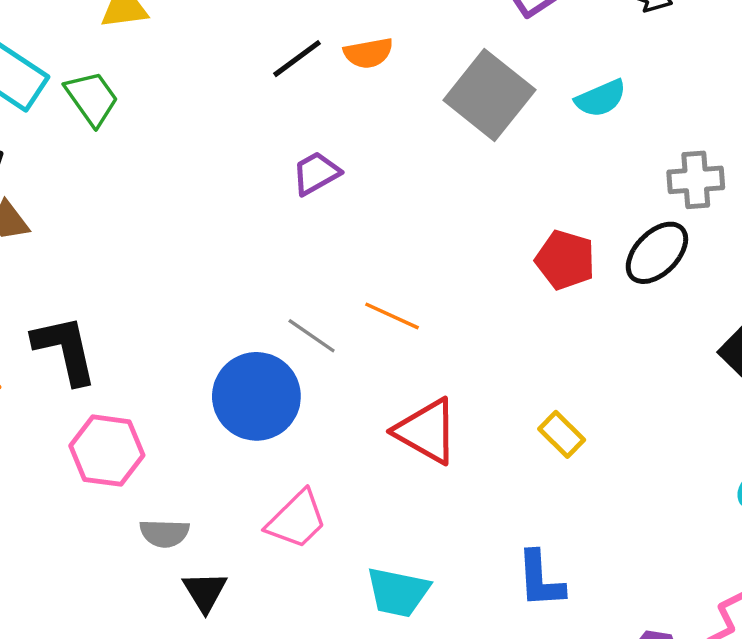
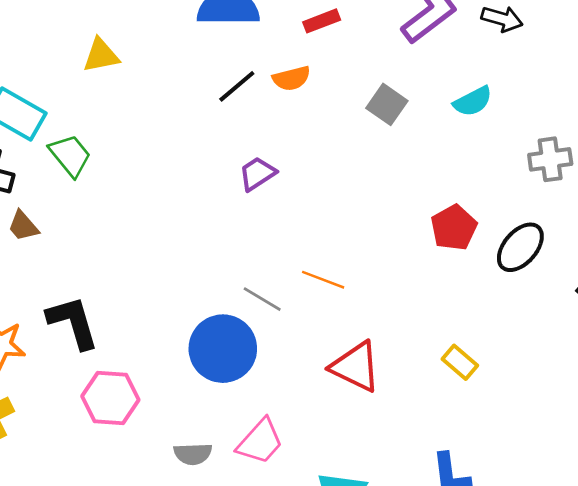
gray square: (489, 95) -> (387, 104), size x0.6
green trapezoid: (92, 98) -> (70, 155), moved
black ellipse: (657, 253) -> (520, 247), moved
red pentagon: (565, 260) -> (454, 228), turned 30
gray semicircle: (165, 533) -> (193, 454), moved

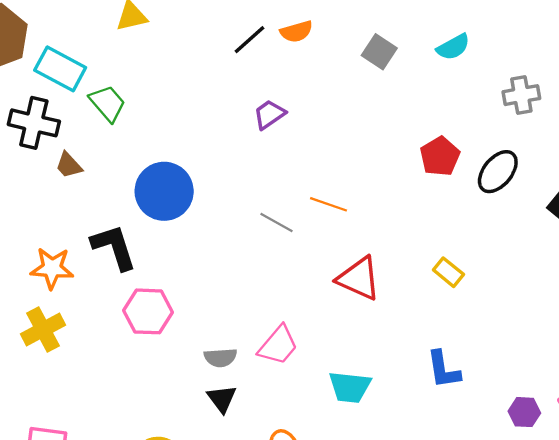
blue circle: (223, 349) -> (164, 191), moved

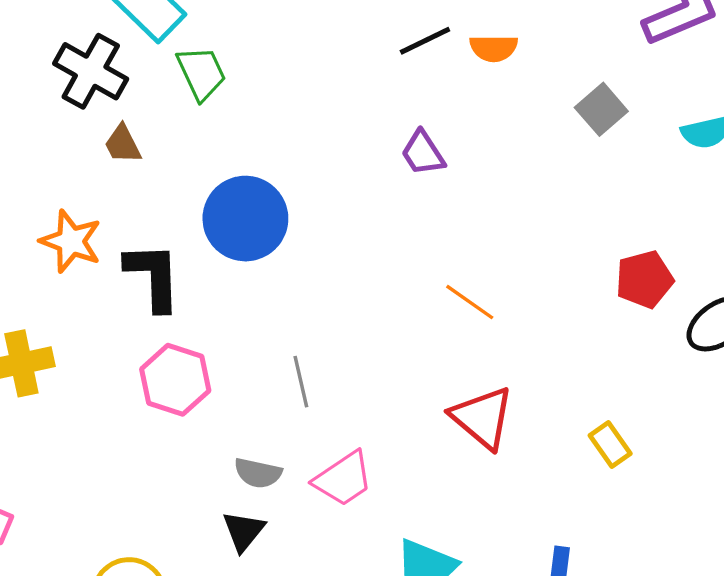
purple trapezoid: (269, 114) -> (423, 153), turned -104
gray line: (276, 222) -> (301, 382), moved, turned 32
orange star: (52, 268) -> (71, 241), moved

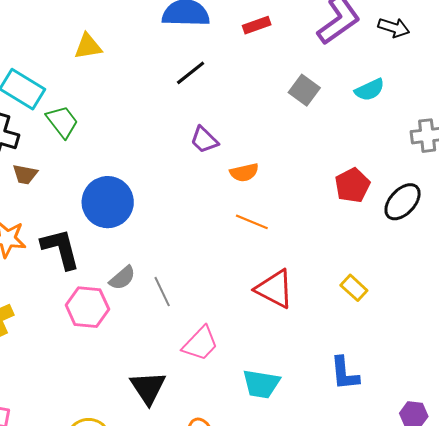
orange semicircle: (494, 48) -> (244, 172), moved
brown trapezoid: (123, 144) -> (25, 174), turned -40
gray semicircle: (258, 473) -> (122, 278), moved, turned -40
black triangle: (243, 531) -> (148, 388), size x1.4

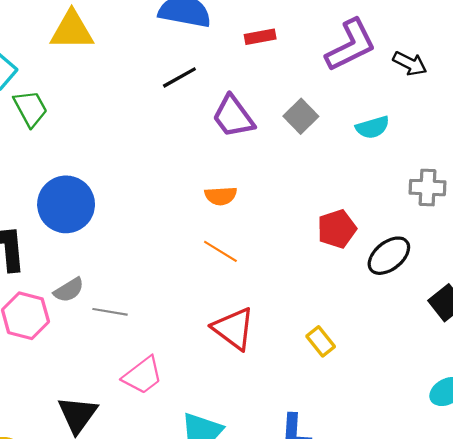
yellow triangle: (88, 46) -> (72, 30), size x1.4
purple trapezoid: (204, 140) -> (233, 117), moved, size x1.4
gray line: (162, 292) -> (110, 312), turned -64

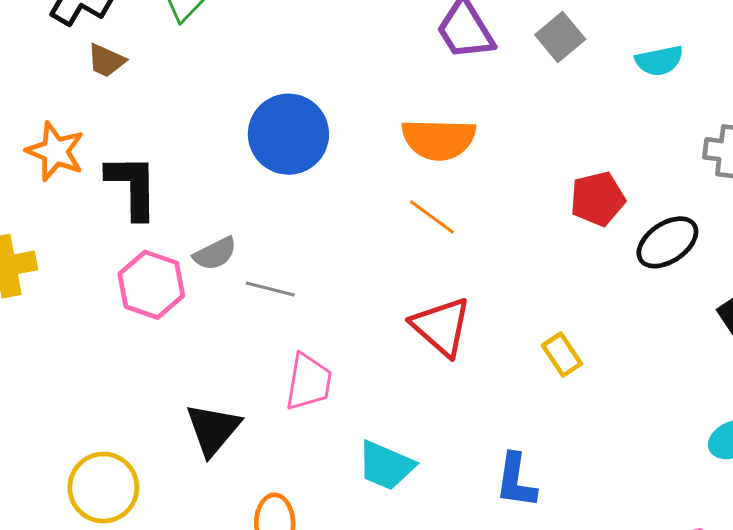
orange semicircle: (221, 196) -> (439, 139), size x1.6
blue circle: (66, 204) -> (288, 134), moved
pink trapezoid: (143, 375) -> (309, 382), turned -48

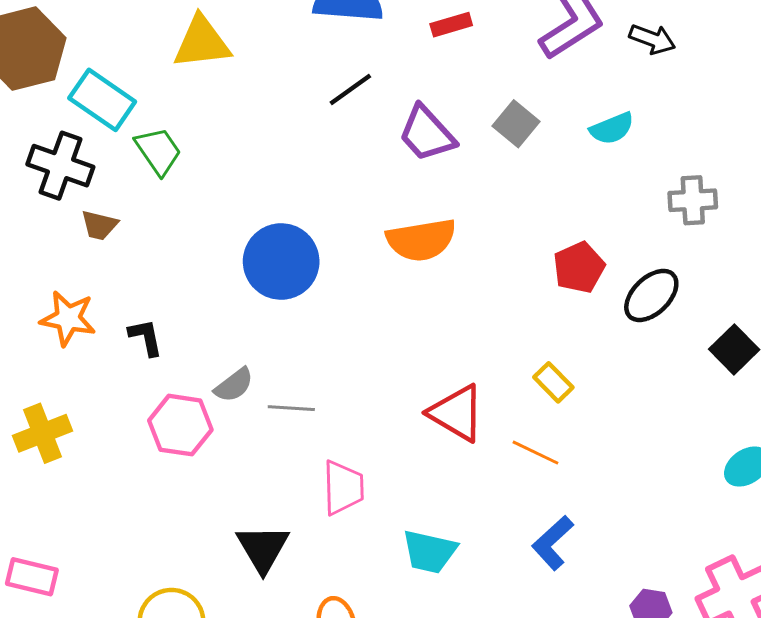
black L-shape: (132, 186) -> (146, 337), size x0.6
orange line: (432, 217) -> (535, 453), moved
yellow rectangle: (562, 355) -> (553, 382), moved
blue L-shape: (516, 481) -> (553, 543), turned 50

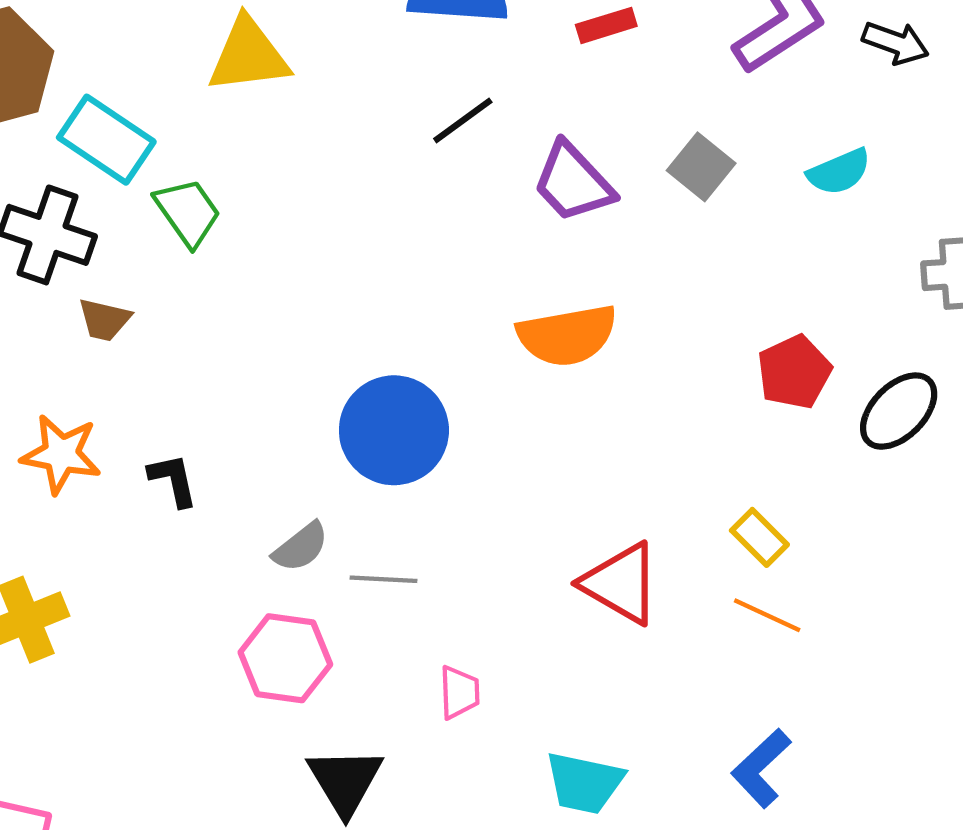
blue circle: (281, 262) -> (394, 430), moved
pink hexagon: (180, 425) -> (285, 658), moved
orange line: (535, 453) -> (767, 615), moved
pink trapezoid: (343, 488) -> (459, 692), size x0.7

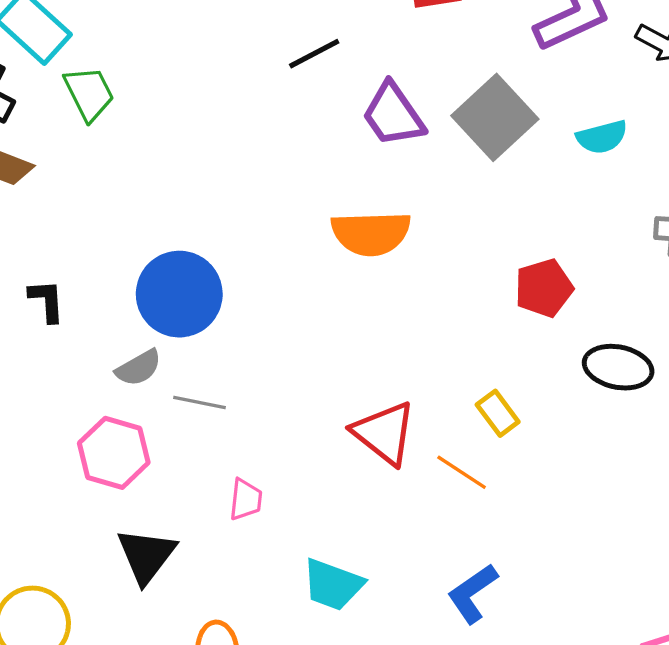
gray square: (701, 167) -> (495, 117), size x1.6
black ellipse: (899, 411) -> (618, 367), moved, turned 48
blue circle: (394, 430) -> (179, 294), moved
orange line: (767, 615) -> (462, 472), moved

